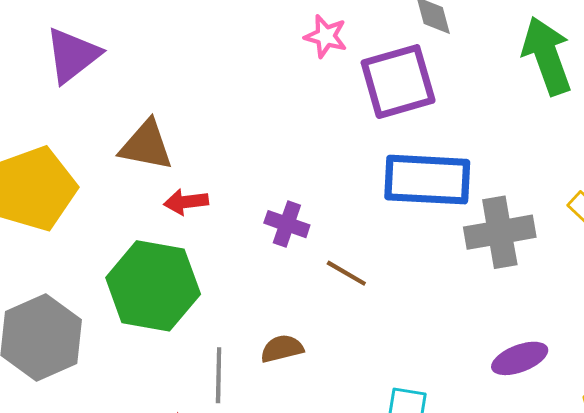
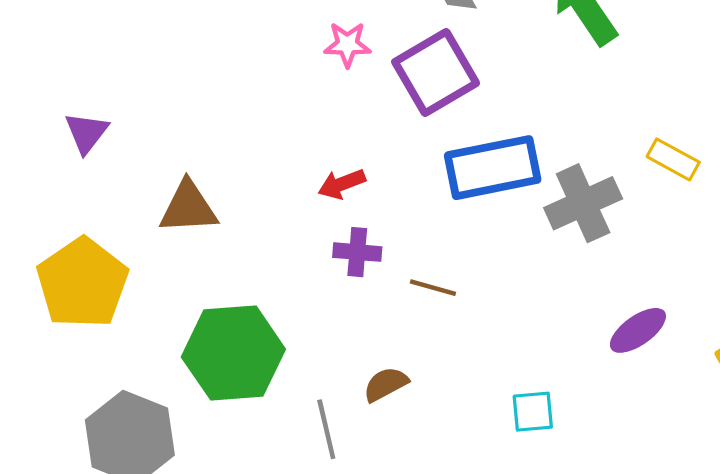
purple triangle: (72, 55) -> (87, 133), size x0.7
red arrow: (186, 202) -> (342, 184), moved

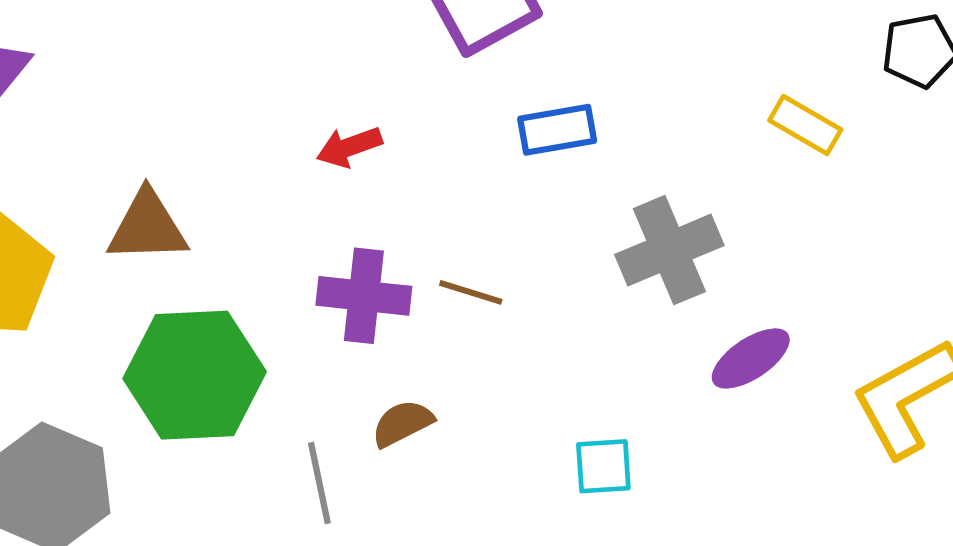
blue rectangle: (493, 168) -> (557, 130), size x0.6
gray cross: (583, 203) -> (669, 250), moved
brown triangle: (188, 207) -> (147, 227), moved
purple cross: (357, 252) -> (364, 296), moved, size x1.4

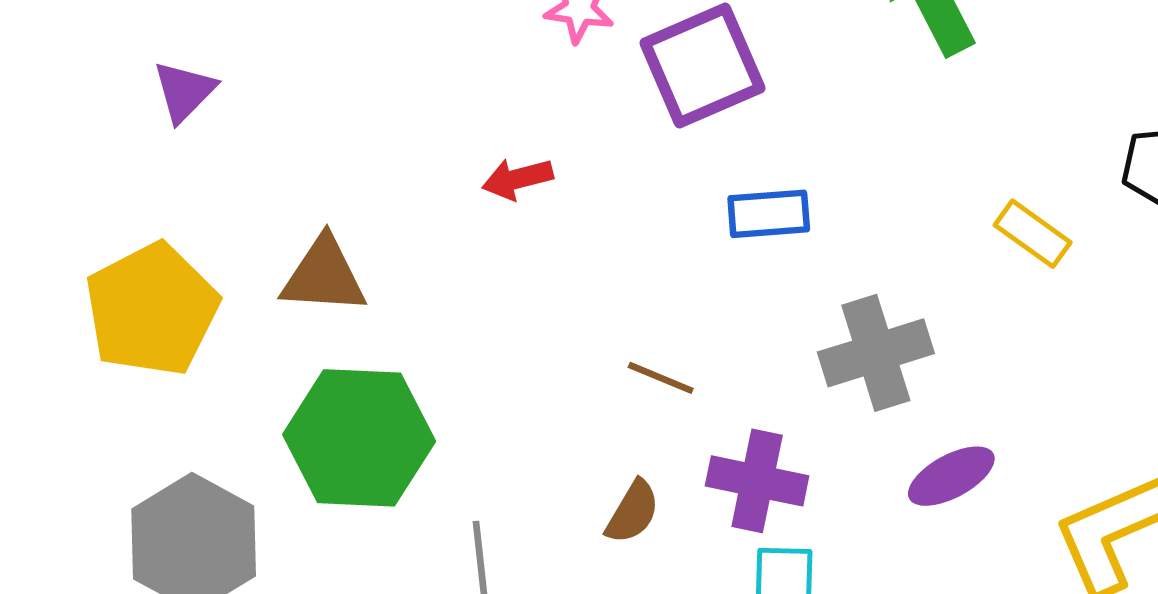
red arrow: (349, 147) -> (517, 179), moved
purple cross: (364, 296) -> (757, 481), moved
brown semicircle: (402, 423) -> (633, 512), moved, turned 142

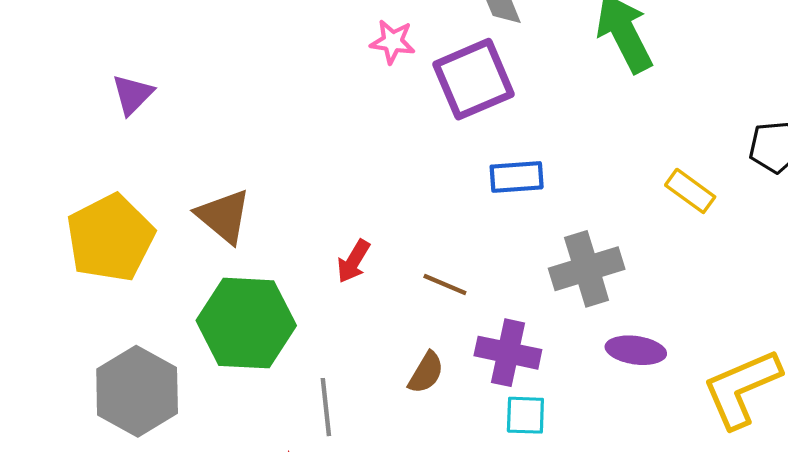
red arrow: (517, 179) -> (353, 261), moved, turned -45
brown triangle: (324, 276) -> (224, 216), turned 36
purple ellipse: (951, 476) -> (636, 350), turned 36

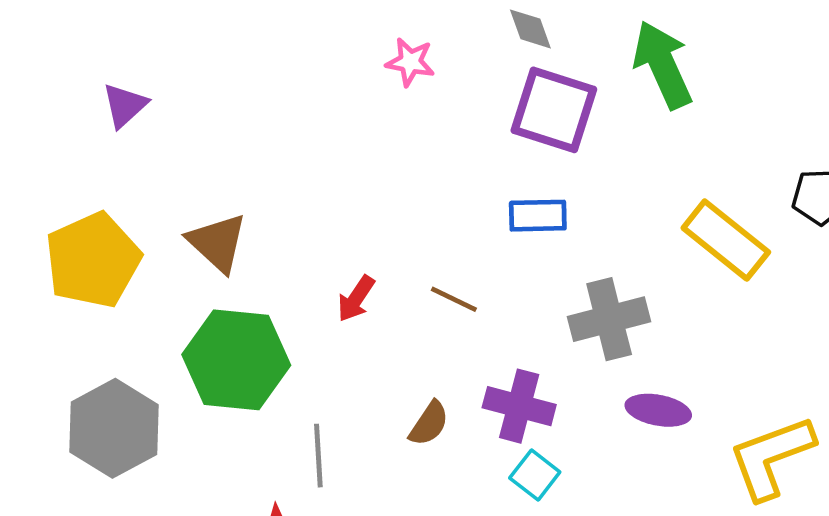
purple square: (473, 79) -> (554, 110), moved, turned 38
yellow rectangle: (690, 191) -> (726, 240), size x1.6
brown line: (445, 285) -> (454, 299), moved
cyan square: (525, 415) -> (535, 475), turned 33

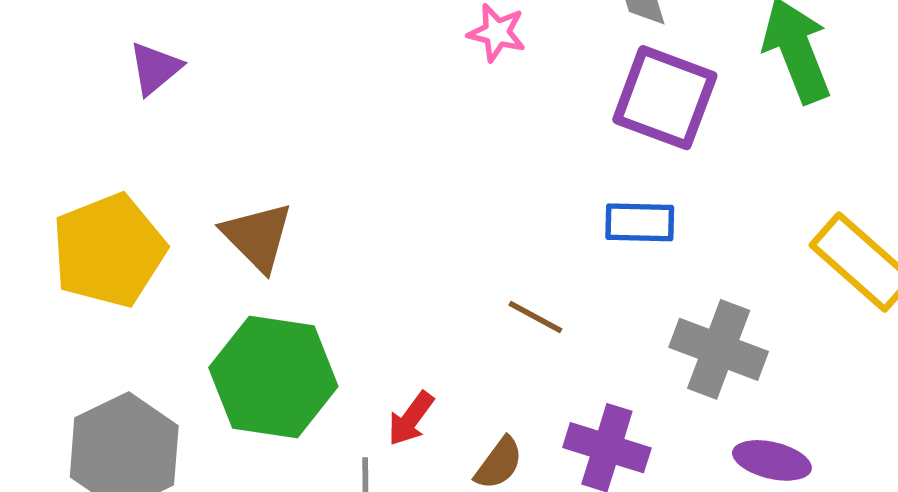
red arrow: (356, 299) -> (411, 419), moved
gray cross: (609, 319) -> (719, 349), turned 32

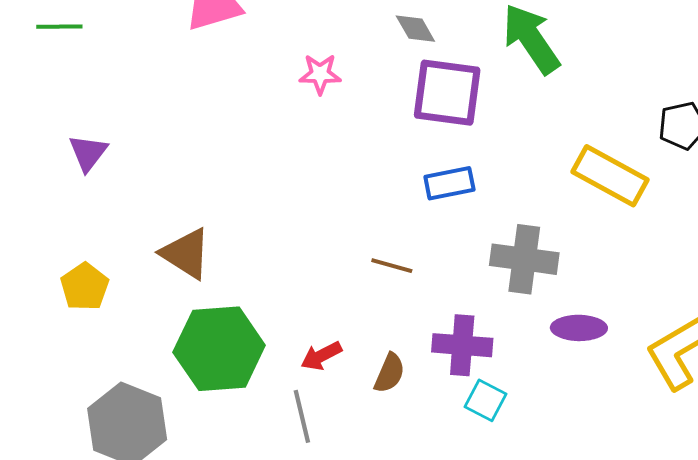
yellow pentagon: (109, 250) -> (85, 287), size x0.6
red arrow: (411, 419) -> (321, 356), turned 39

